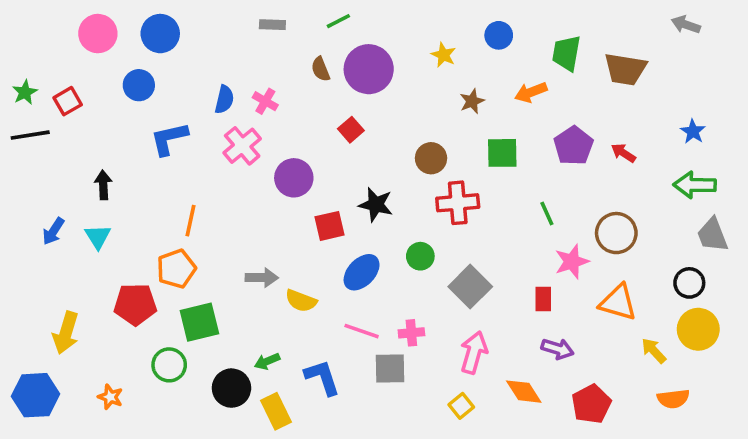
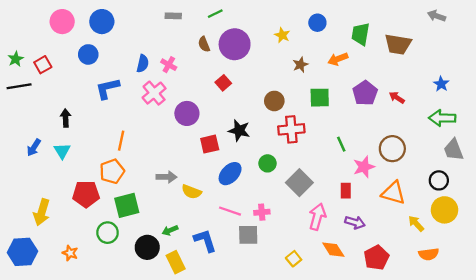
green line: (547, 213) -> (341, 144), moved
pink arrow: (474, 352) -> (317, 217), moved

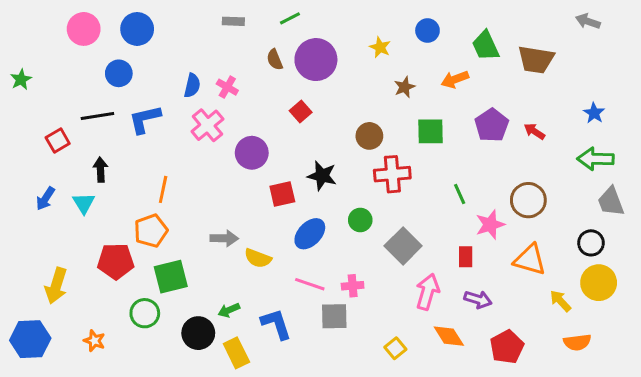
green trapezoid: (361, 34) -> (486, 46), turned -35
red square: (43, 65) -> (58, 141), moved
black line: (19, 86) -> (97, 116), moved
black arrow: (66, 118) -> (100, 170), moved

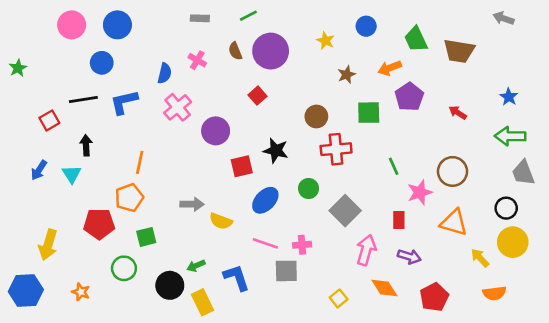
pink cross: (227, 87) -> (197, 60), moved
purple pentagon: (492, 125) -> (409, 97), moved
green square: (171, 277) -> (146, 237), size x0.7

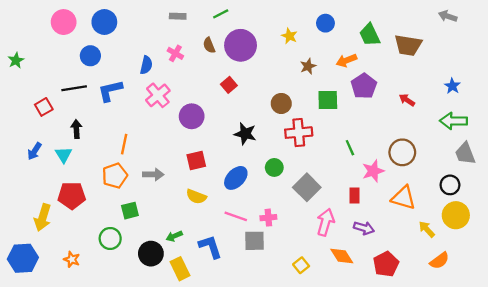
red square: (242, 166) -> (196, 161), moved
gray arrow: (192, 204) -> (153, 174), moved
red pentagon: (99, 224) -> (72, 195), moved
orange semicircle: (494, 293) -> (440, 261), turned -30

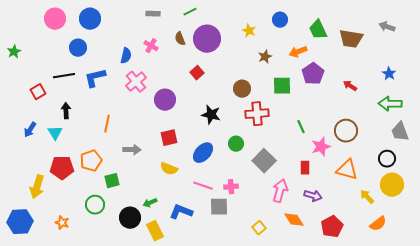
gray arrow: (448, 16) -> (387, 27), moved
orange pentagon: (115, 176) -> (91, 161), moved
blue L-shape: (210, 247) -> (181, 212), turned -50

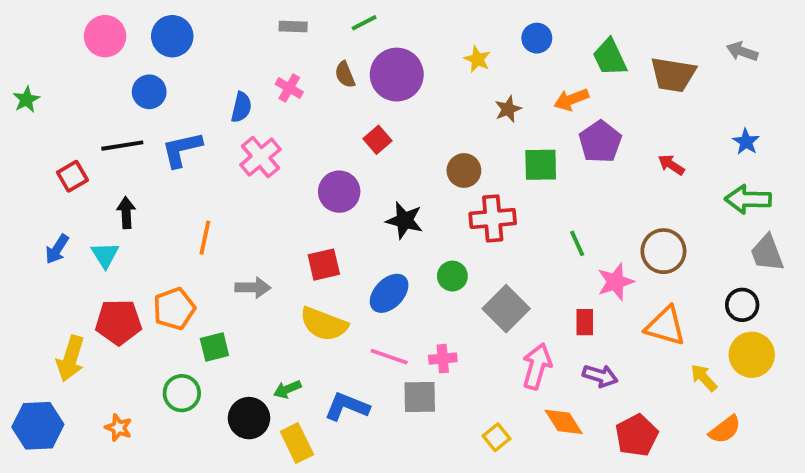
purple circle: (165, 100) -> (339, 192), moved
yellow semicircle: (169, 169) -> (324, 324), size x1.4

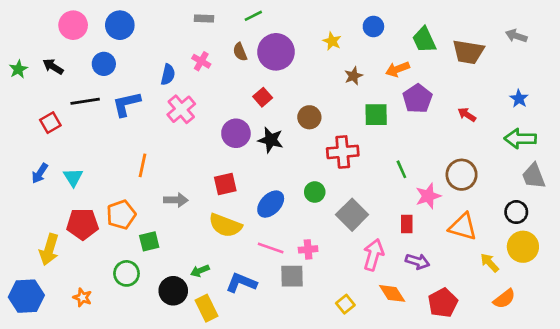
brown circle: (464, 171) -> (309, 117), moved
black arrow: (126, 213) -> (53, 67), moved, turned -55
black star: (404, 220) -> (271, 140), moved

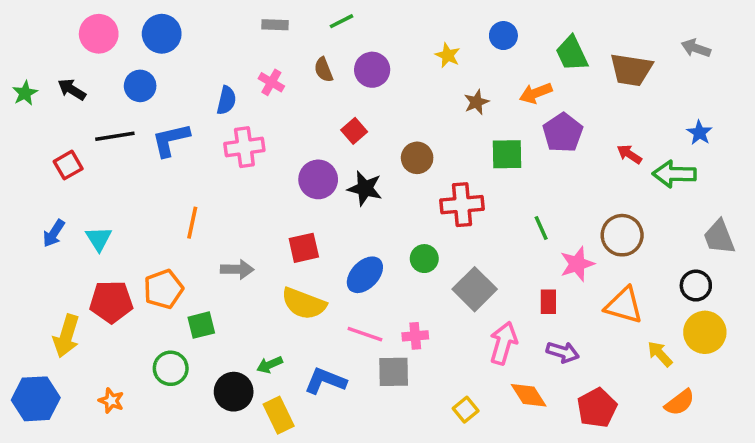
purple circle: (276, 52) -> (372, 70), size x0.7
pink cross: (181, 109) -> (244, 147), turned 32
green arrow: (520, 139) -> (674, 174), moved

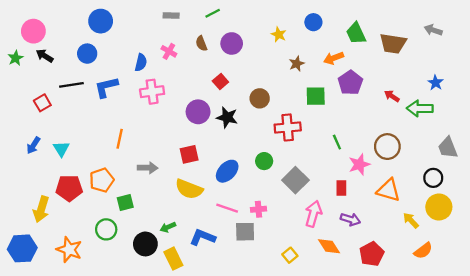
pink circle: (99, 34) -> (33, 31), moved
orange star: (111, 401) -> (69, 250), size x1.6

